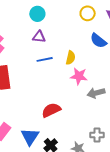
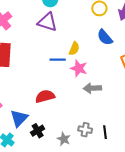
purple triangle: (39, 37) -> (47, 22), size x1.5
blue line: (45, 59) -> (58, 60), moved

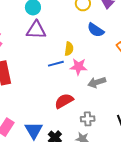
red semicircle: (45, 96) -> (64, 101), moved
gray cross: (85, 130) -> (88, 119), moved

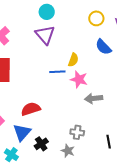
purple triangle: (36, 30) -> (45, 35), turned 35
red semicircle: (64, 101) -> (31, 109), moved

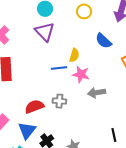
yellow circle: (96, 18) -> (84, 11), moved
gray cross: (77, 132) -> (59, 101), moved

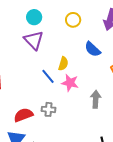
blue line: (59, 68) -> (48, 76), turned 56
gray arrow: (97, 93) -> (96, 99), moved, turned 102

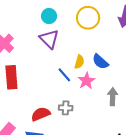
yellow circle: (73, 20) -> (88, 18), size x1.5
blue semicircle: (93, 49) -> (100, 62), moved
pink star: (70, 83) -> (86, 81), turned 30

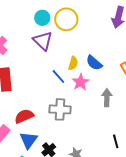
yellow circle: (88, 18) -> (66, 19), moved
gray cross: (66, 108) -> (60, 109), size x1.5
red semicircle: (41, 114) -> (24, 116), moved

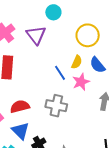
yellow circle: (66, 19) -> (88, 35), moved
purple triangle: (43, 41) -> (36, 35), moved
blue triangle: (29, 140) -> (20, 131), turned -30

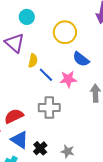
yellow semicircle: (77, 62) -> (33, 61), moved
pink star: (81, 82) -> (68, 79), turned 30

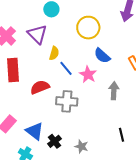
pink star: (68, 79) -> (88, 75), turned 30
red semicircle: (14, 116) -> (40, 87), moved

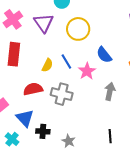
yellow circle: (88, 28) -> (78, 29), moved
yellow semicircle: (54, 53) -> (47, 65), moved
red semicircle: (40, 87) -> (33, 89), moved
black cross: (55, 141) -> (43, 131), turned 32

